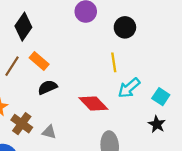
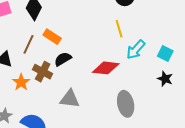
red diamond: (93, 104) -> (106, 68), turned -32
brown cross: (22, 124) -> (43, 72), moved
gray triangle: (49, 132) -> (70, 99), size x1.5

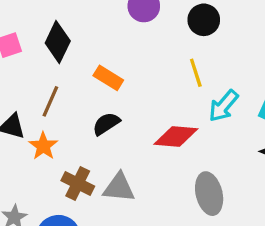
orange rectangle: (52, 37) -> (108, 78), moved
brown cross: (43, 72) -> (78, 183), moved
orange star: (21, 82) -> (43, 146), moved

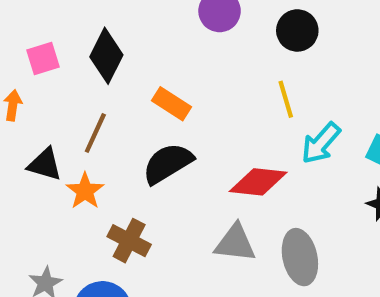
black semicircle: (106, 124) -> (168, 163), size x1.4
gray triangle: (119, 188) -> (235, 243), moved

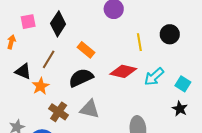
black circle: (297, 30) -> (170, 34), moved
yellow line: (286, 99) -> (139, 42), moved
red diamond: (258, 182) -> (123, 71), moved
gray triangle: (235, 243) -> (90, 109), moved

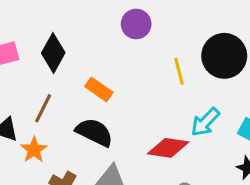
black circle: (170, 34) -> (224, 56), size x1.5
red diamond: (123, 71) -> (168, 148), moved
black semicircle: (81, 78) -> (94, 132), turned 55

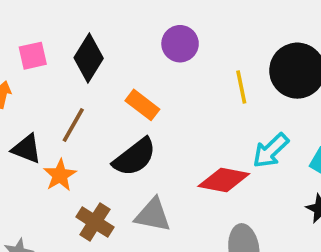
purple circle: (136, 24) -> (180, 44), moved
black semicircle: (94, 132) -> (135, 157), turned 114

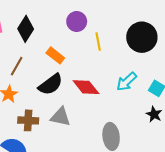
yellow line: (241, 87) -> (98, 42), moved
red diamond: (224, 180) -> (86, 87), moved, turned 40
brown cross: (95, 222) -> (28, 120), turned -30

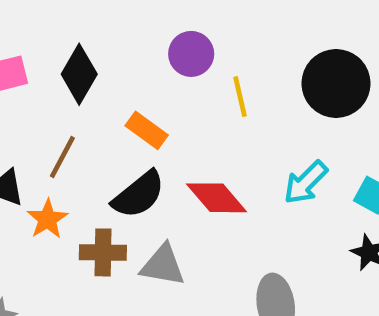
brown cross: (28, 120) -> (103, 252), moved

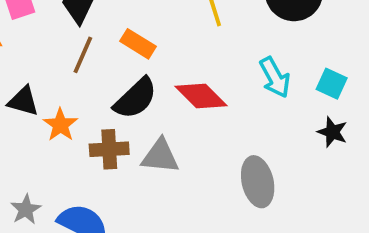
brown line: (62, 157) -> (83, 55), moved
cyan arrow: (306, 183) -> (275, 77), turned -69

